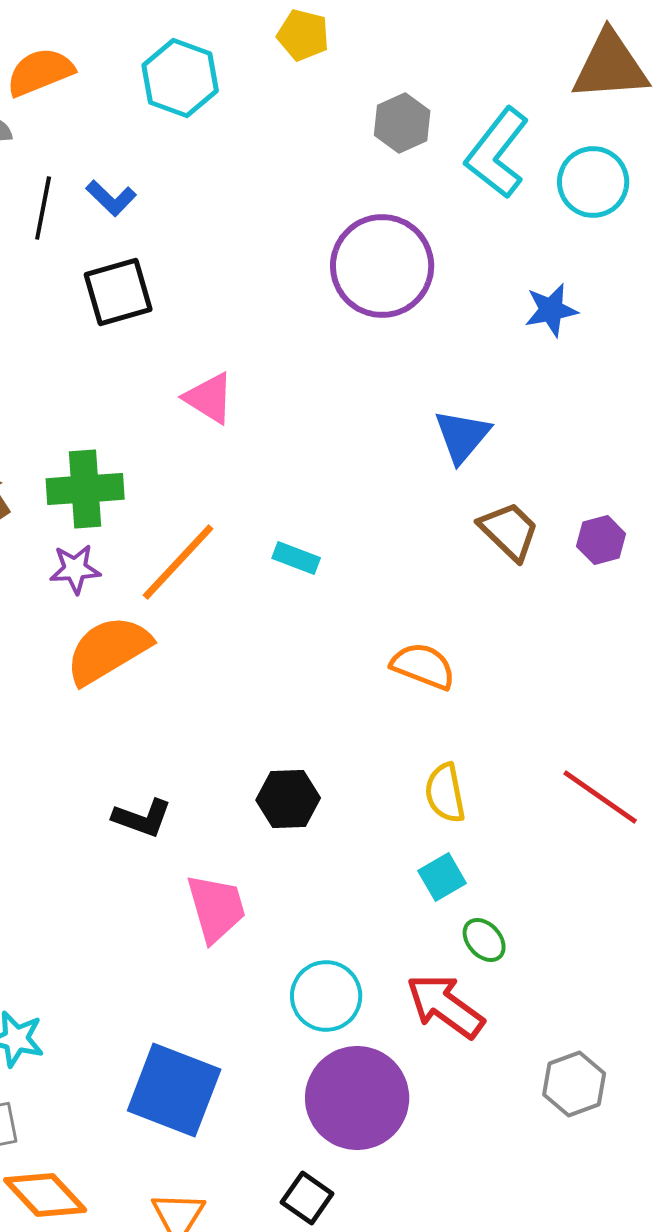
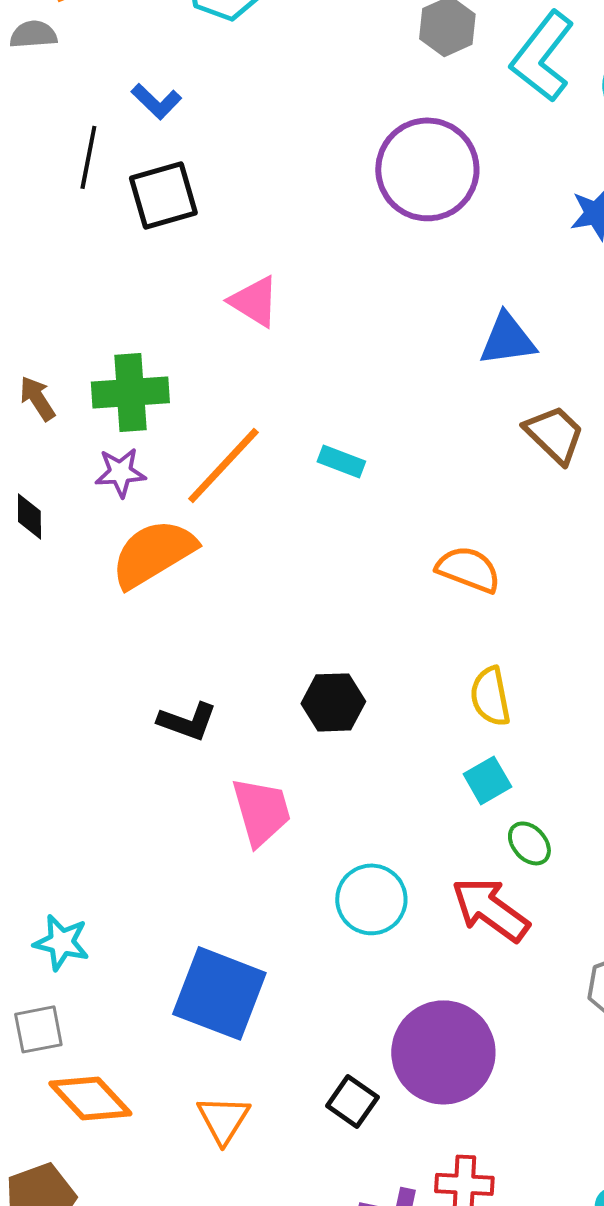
black line: (43, 208) -> (88, 157), moved
blue triangle: (462, 436) -> (507, 339), turned 42
purple circle: (357, 1098) -> (443, 1052), moved

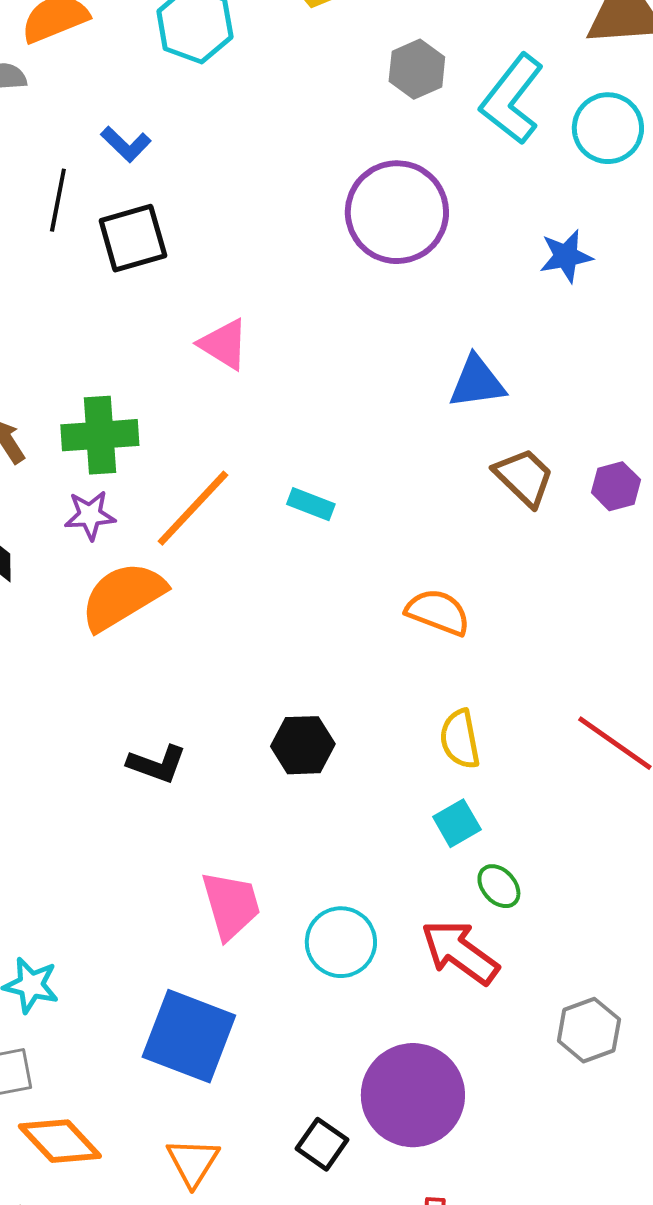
pink trapezoid: (261, 811) -> (231, 905), moved

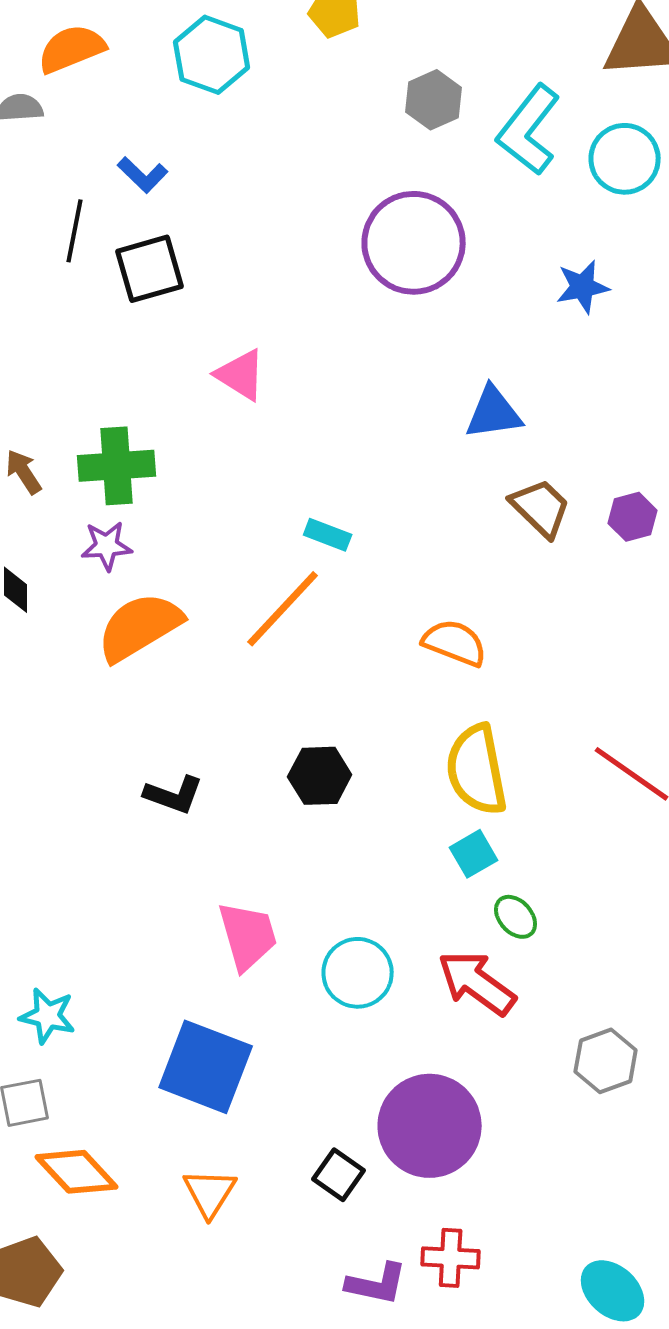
orange line: (193, 508) -> (283, 609), moved
yellow semicircle: (460, 739) -> (477, 770), size x1.5

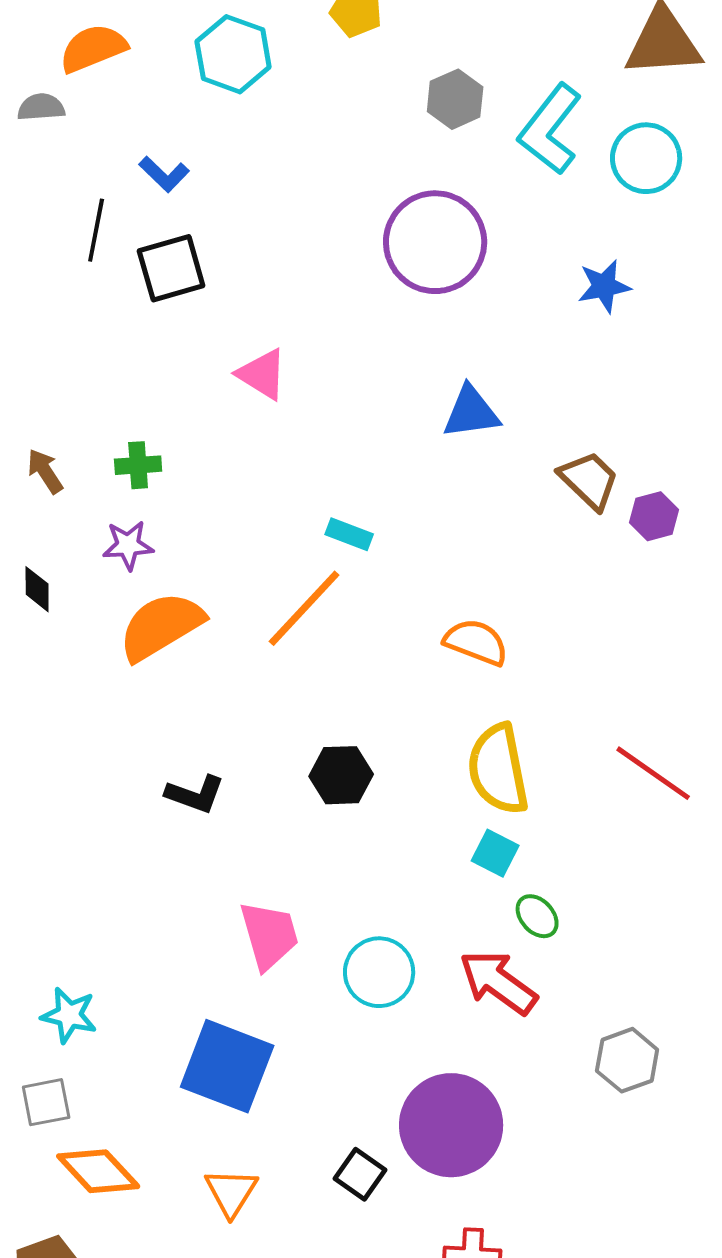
blue triangle: (494, 413) -> (471, 412), moved
green cross: (117, 466) -> (138, 465), size x0.6
brown trapezoid: (541, 508) -> (589, 480), moved
cyan square: (474, 854) -> (495, 853), turned -33

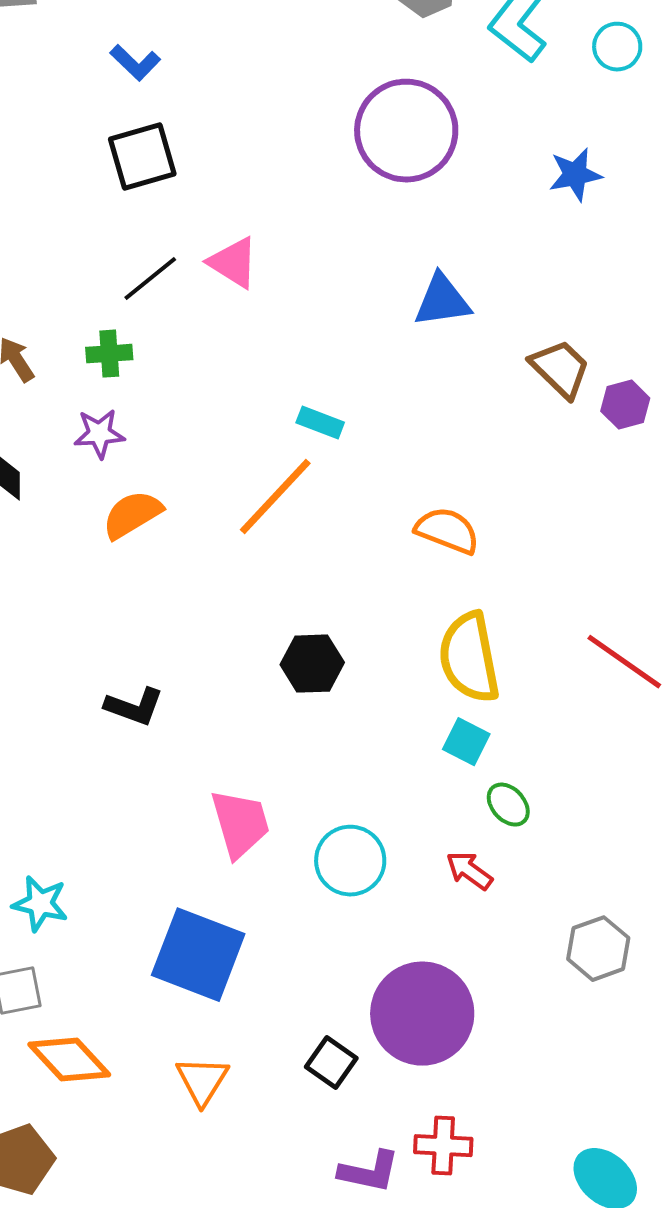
cyan circle: (646, 158) -> (617, 47), size x0.7
black line: (96, 230) -> (150, 279), moved, turned 40
orange semicircle: (161, 626) -> (132, 515), size x0.7
black L-shape: (195, 794) -> (134, 707), moved
red arrow: (498, 982) -> (469, 871), size x0.6

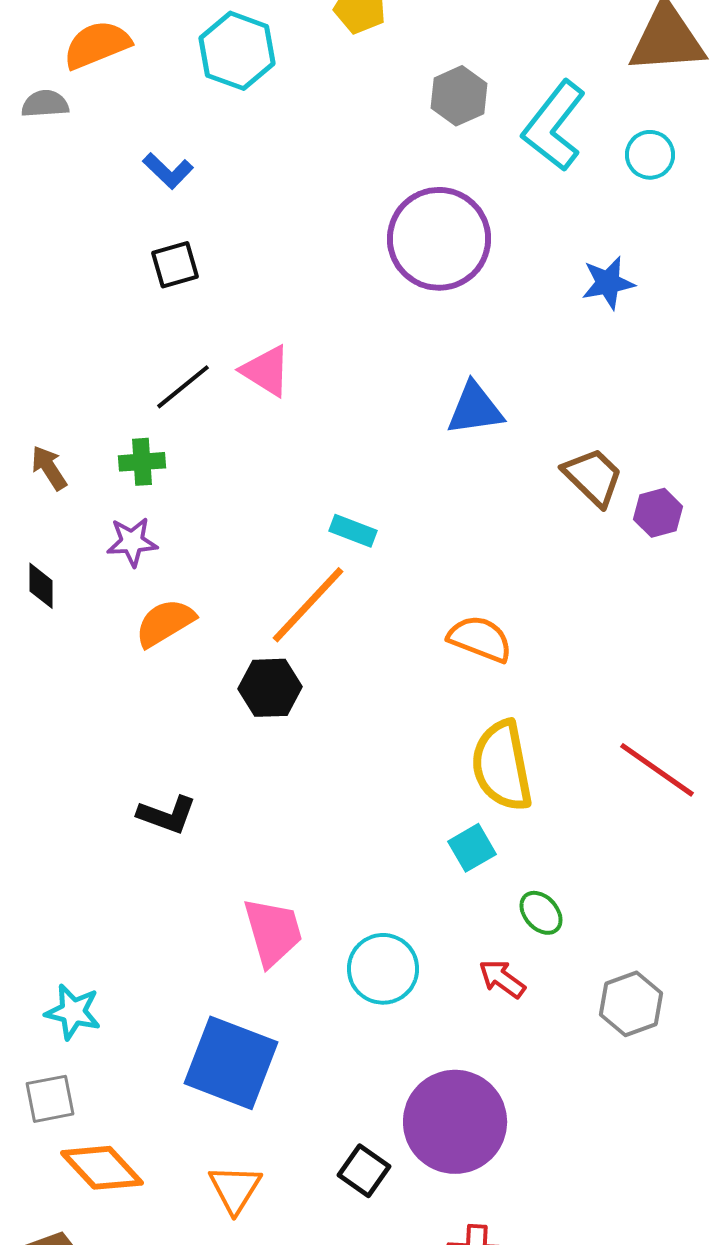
black square: (142, 157) -> (175, 265), size x0.7
black hexagon: (312, 664) -> (270, 688), moved
cyan square: (466, 742) -> (472, 848), moved, turned 33
gray hexagon: (598, 949) -> (631, 1004), moved

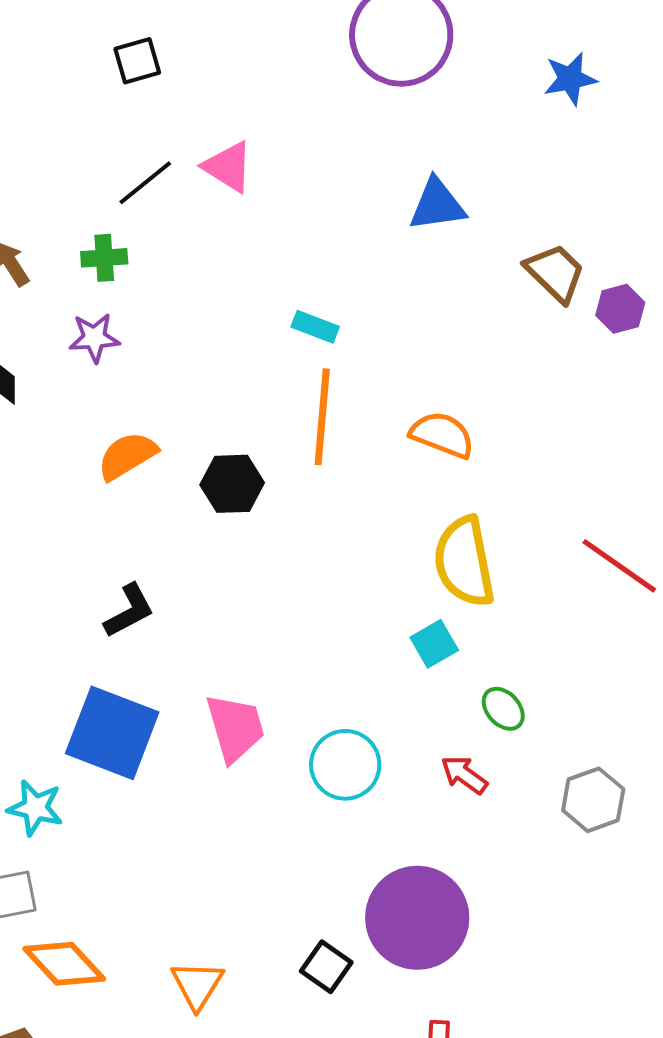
orange line: (308, 605) -> (322, 417), moved, turned -38
orange semicircle: (165, 623) -> (127, 456), moved
black L-shape: (167, 815) -> (129, 611), turned -48
blue square: (231, 1063) -> (112, 733), moved

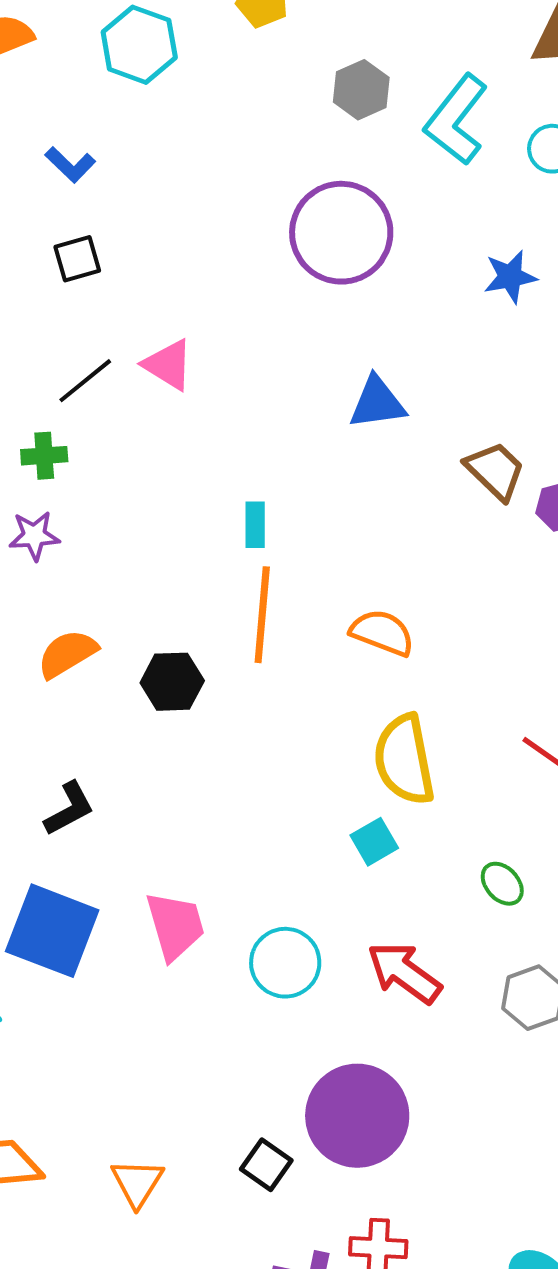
cyan rectangle: (315, 327) -> (255, 525), turned 69
green ellipse: (503, 709) -> (502, 884), moved
red arrow: (464, 775) -> (404, 973), size x1.6

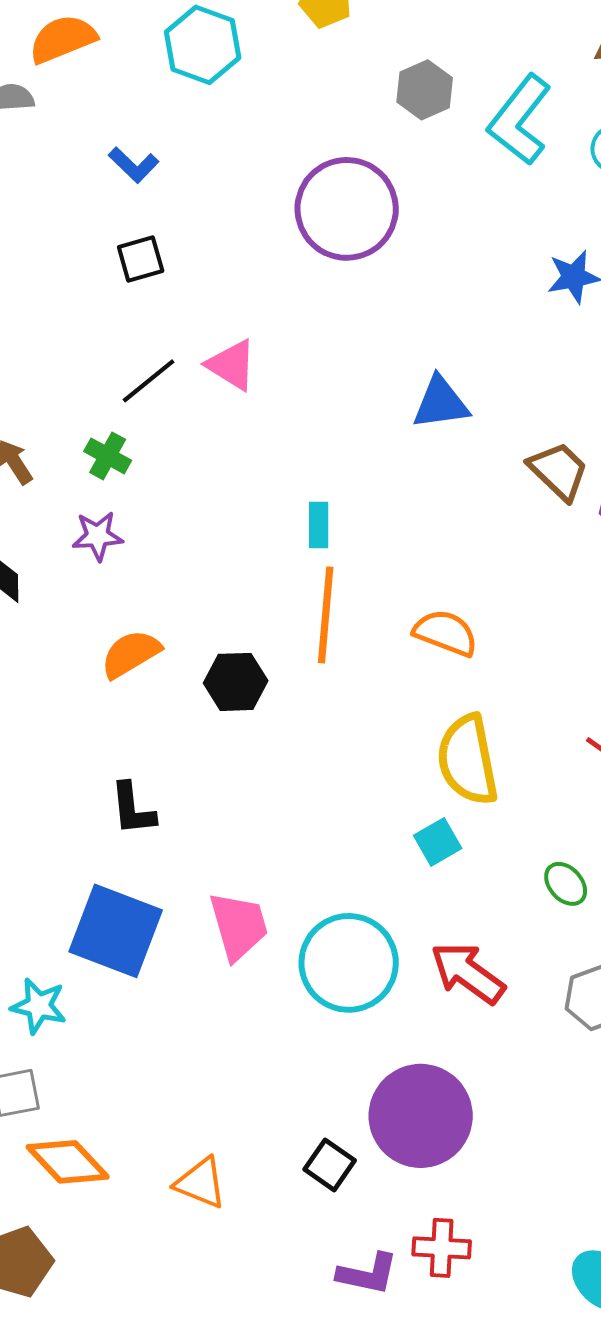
purple circle: (341, 233) -> (347, 209), moved
green cross: (44, 456) -> (108, 456), turned 33
black L-shape: (69, 809) -> (133, 809), turned 112
cyan circle: (285, 963) -> (349, 963), size x1.4
orange triangle: (137, 1183) -> (201, 1183), turned -40

